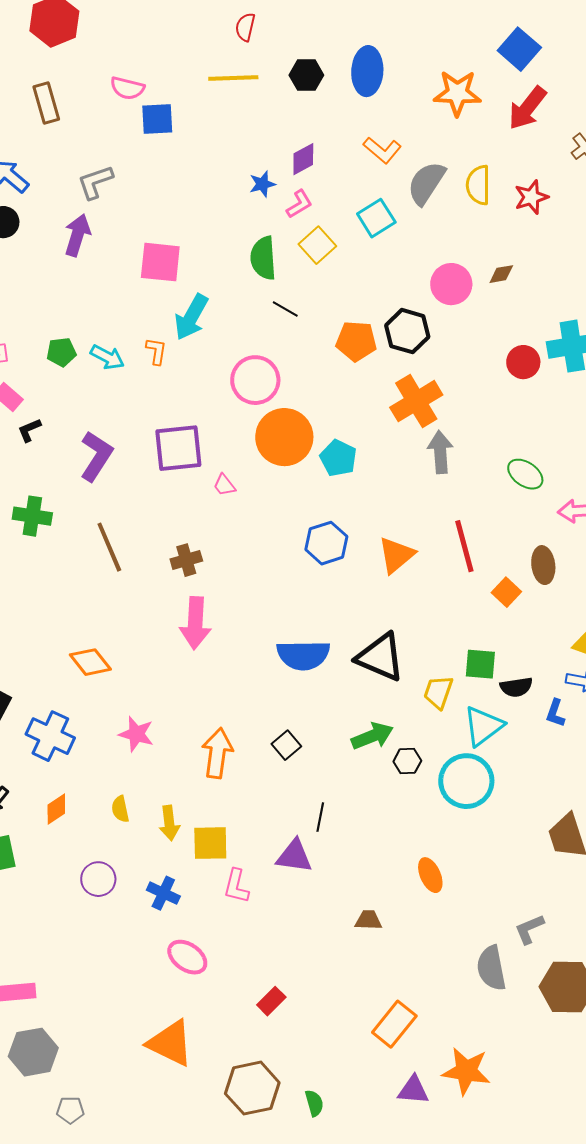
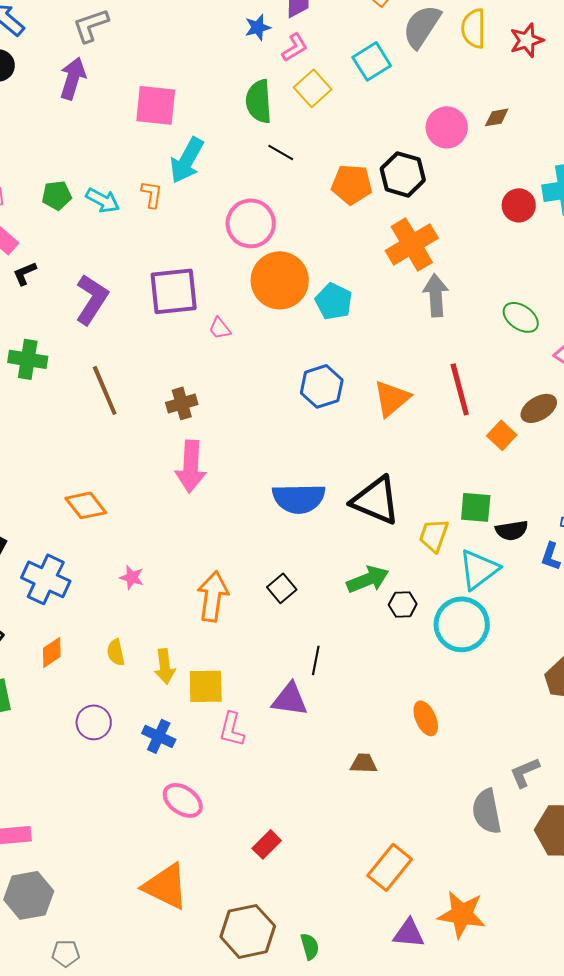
brown ellipse: (543, 565) -> (539, 408), turned 66
pink star: (136, 734) -> (132, 577), size x0.7

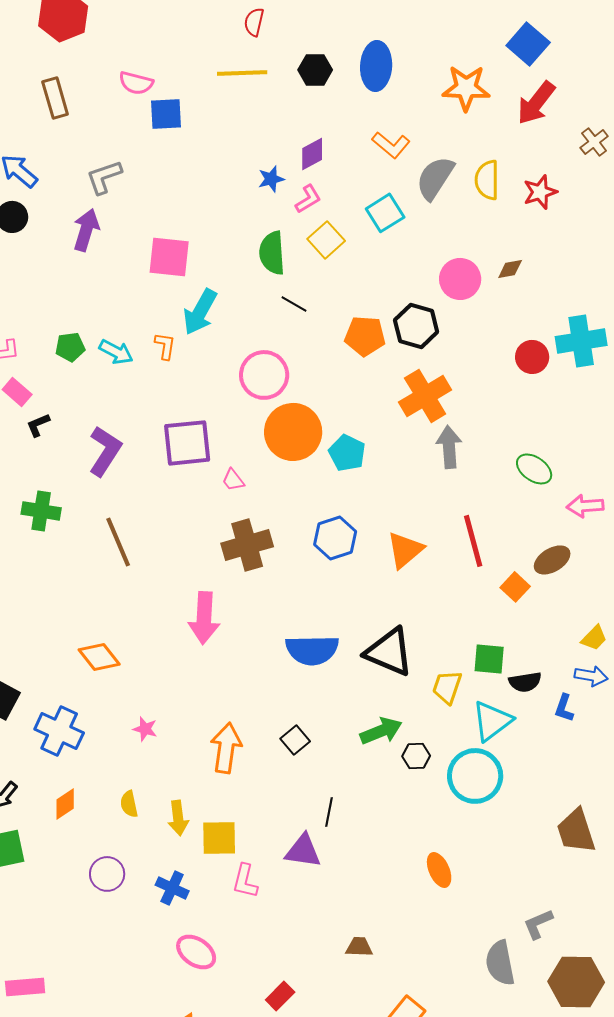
brown cross: (182, 403) -> (247, 545), moved, size x1.6
brown trapezoid: (364, 763) -> (359, 947), moved

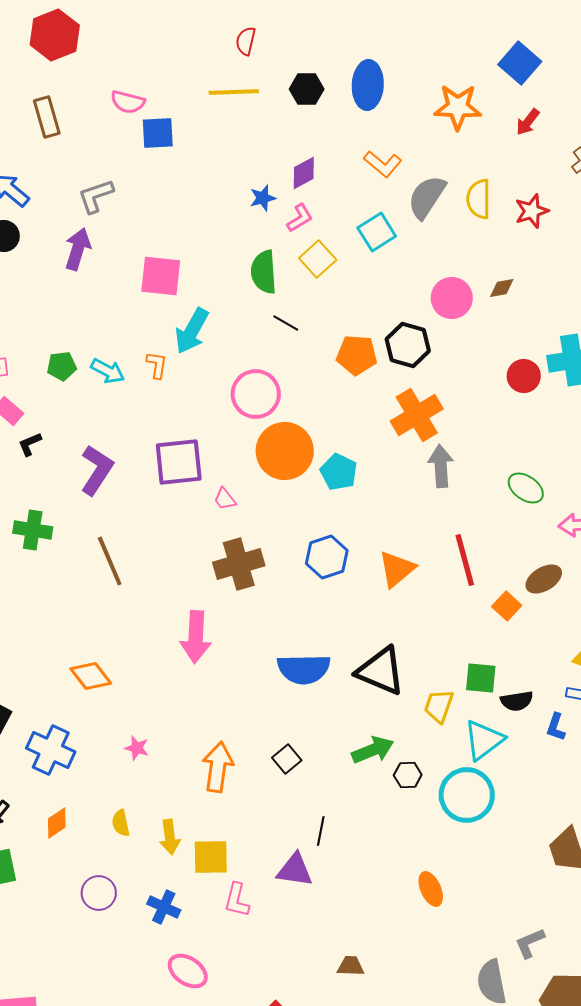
red arrow: (536, 103) -> (528, 122), size x0.6

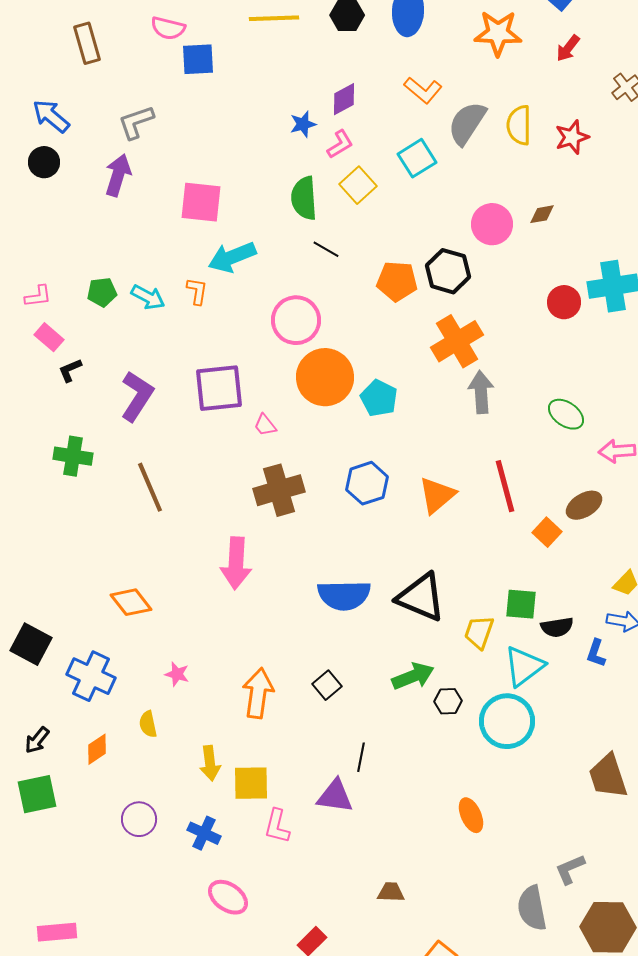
cyan arrow: (192, 331) -> (232, 257), turned 39
yellow semicircle: (121, 823) -> (148, 724), moved

